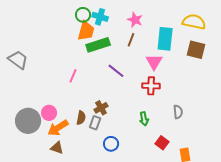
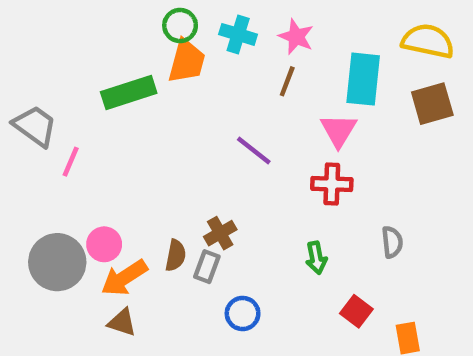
cyan cross: (100, 17) -> (238, 34), moved
green rectangle: (98, 45) -> (129, 92), moved
brown square: (196, 50) -> (432, 104), turned -30
pink line: (73, 76) -> (71, 162), moved

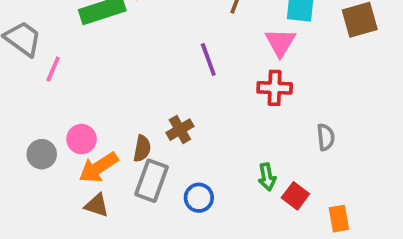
purple line: (254, 151) -> (208, 60), turned 32
green arrow: (316, 258) -> (267, 177), moved
gray circle: (57, 262) -> (42, 154), size x0.6
gray rectangle: (207, 267) -> (152, 181), moved, size x1.5

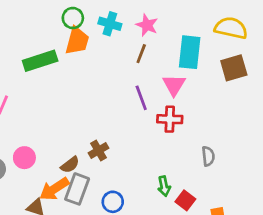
purple line: (208, 60) -> (141, 98), moved
brown semicircle: (142, 148) -> (70, 165), turned 42
orange arrow: (99, 167) -> (54, 189), moved

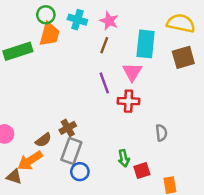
gray rectangle: (77, 189) -> (71, 151), moved
red square: (185, 200) -> (142, 170), turned 35

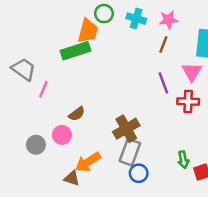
pink star: (109, 21) -> (168, 20), turned -30
orange trapezoid: (49, 34) -> (88, 31), moved
brown cross: (68, 128) -> (126, 129), size x1.5
brown semicircle: (43, 140) -> (77, 114), moved

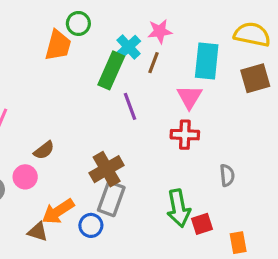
cyan cross: (136, 19) -> (128, 47), moved, turned 30
green rectangle: (75, 51) -> (111, 70), moved, turned -48
purple line: (163, 83) -> (130, 106), moved
green arrow: (183, 160) -> (179, 208), size x1.6
blue circle: (139, 173) -> (91, 225), moved

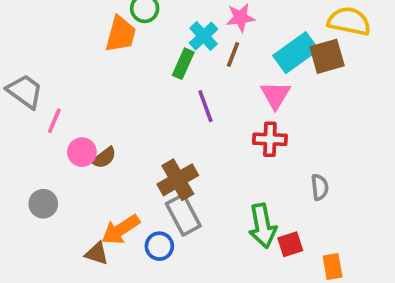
cyan rectangle: (207, 61) -> (296, 53), turned 48
green rectangle: (111, 70) -> (183, 64), size x0.7
brown square: (255, 78) -> (327, 56), moved
pink circle: (25, 177) -> (82, 152), moved
gray rectangle: (111, 199) -> (183, 215), turned -48

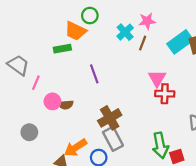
orange trapezoid: (121, 34) -> (76, 31), turned 100
green rectangle: (183, 64) -> (62, 49), moved, turned 56
pink triangle: (275, 95) -> (157, 78), moved
purple line: (205, 106) -> (94, 74), moved
brown semicircle: (104, 158) -> (66, 105), turned 32

